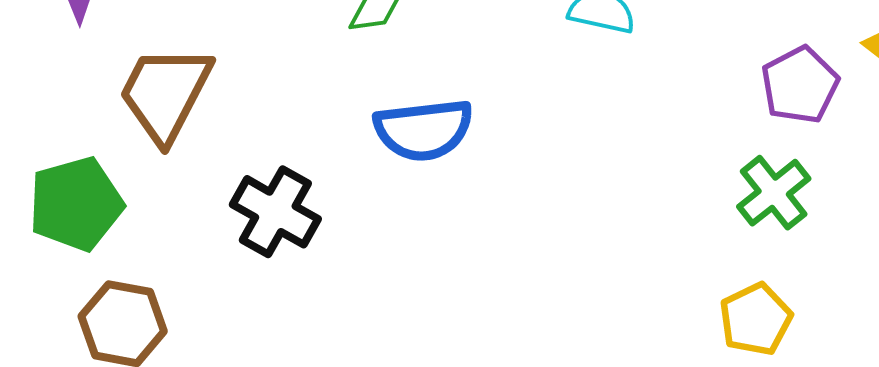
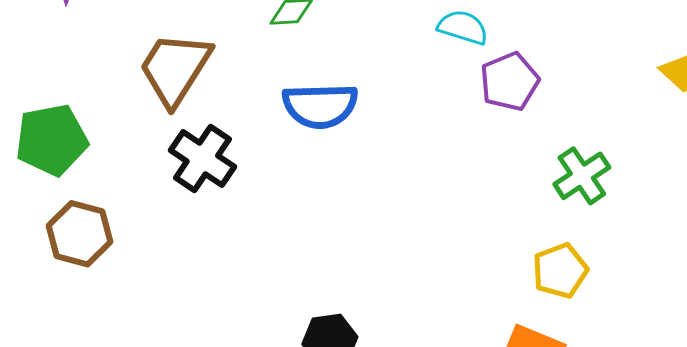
purple pentagon: (800, 85) -> (510, 82), moved
brown trapezoid: (165, 93) -> (175, 69), moved

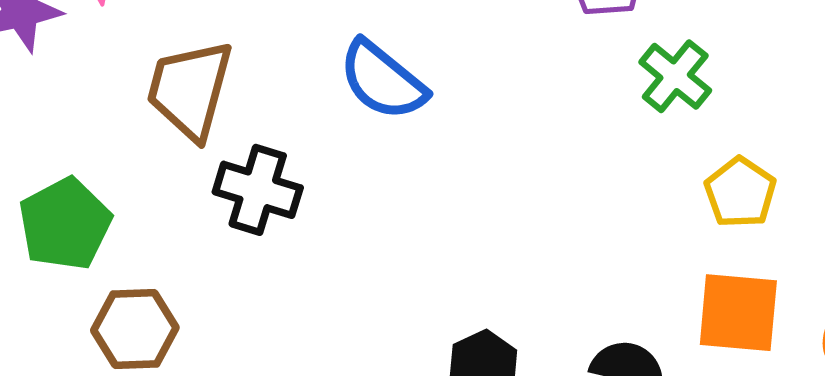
blue semicircle: (320, 106) -> (383, 80), turned 58
green cross: (582, 176) -> (675, 76), moved

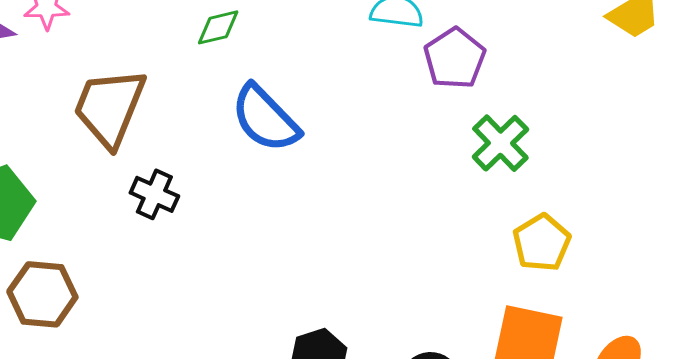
black cross: (258, 190) -> (154, 194), size x0.7

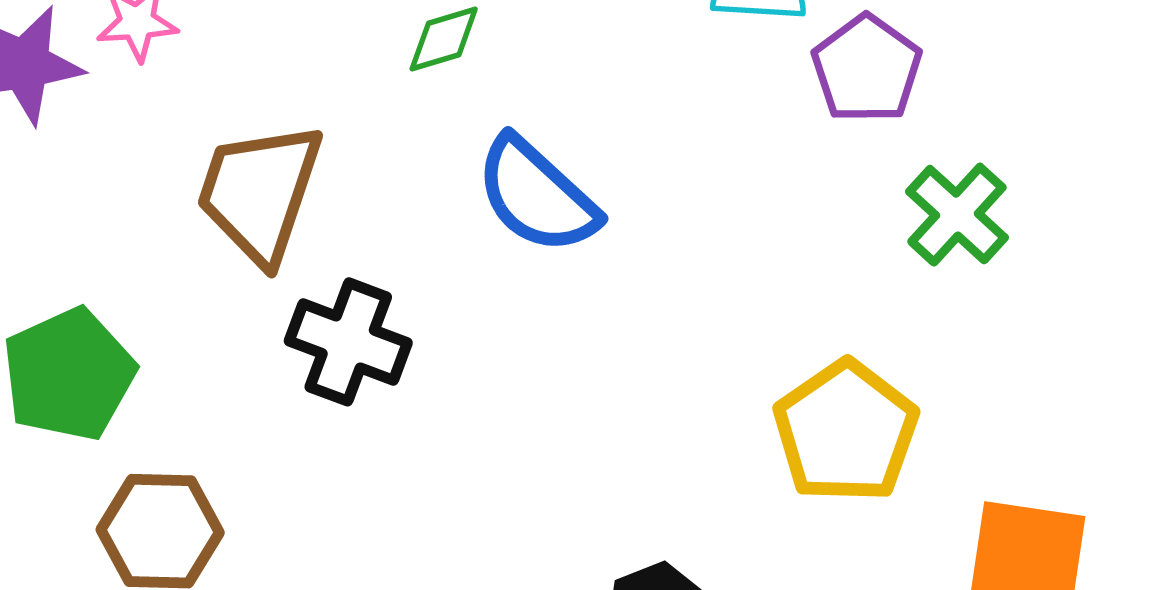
black cross: (154, 194) -> (348, 342), size x1.4
yellow pentagon: (542, 243) -> (846, 432), moved, size x1.4

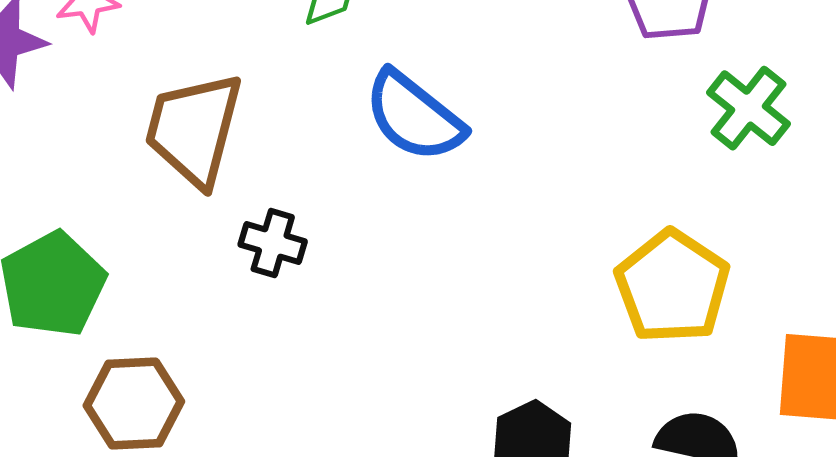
black cross: (348, 342) -> (273, 243), size x0.7

